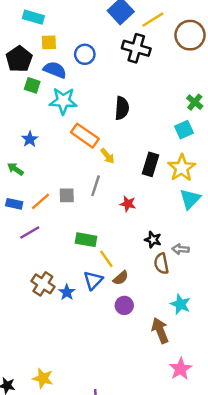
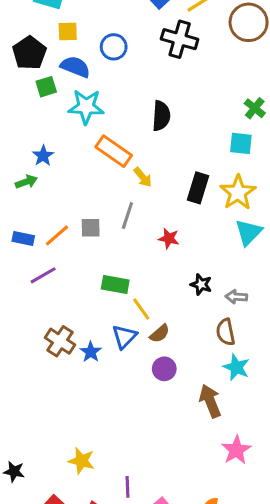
green square: (32, 85) -> (46, 87), turned -35
cyan square: (184, 130) -> (241, 143), turned 30
green arrow: (15, 169) -> (26, 182), moved, turned 126
brown semicircle: (161, 264) -> (226, 332), moved
yellow star: (43, 378) -> (81, 461), moved

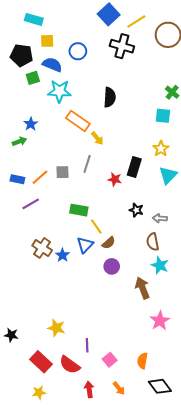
black pentagon: (29, 53) -> (22, 55), turned -30
black rectangle: (198, 188) -> (134, 167), moved
yellow star: (238, 193) -> (161, 149), size x0.7

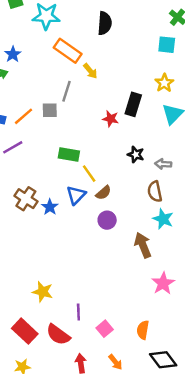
gray line: (87, 164) -> (66, 91), moved

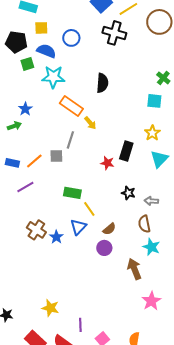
brown semicircle: (103, 193) -> (109, 229), moved

